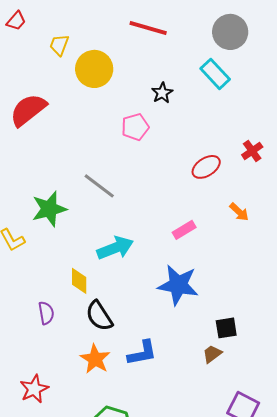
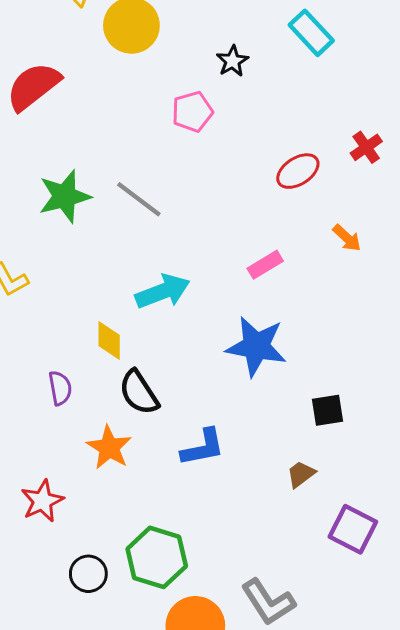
green star: (49, 209) -> (65, 196), moved
brown trapezoid: (212, 354) -> (301, 474), moved
orange star: (95, 359) -> (109, 447), moved

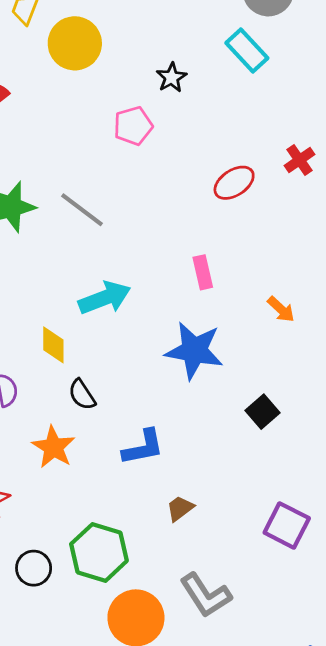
orange arrow: (347, 238) -> (281, 309), moved
pink rectangle: (265, 265) -> (203, 272), turned -72
black semicircle: (139, 392) -> (82, 395), size x0.7
black square: (328, 410) -> (263, 412), turned -32
brown trapezoid: (301, 474) -> (180, 508), moved

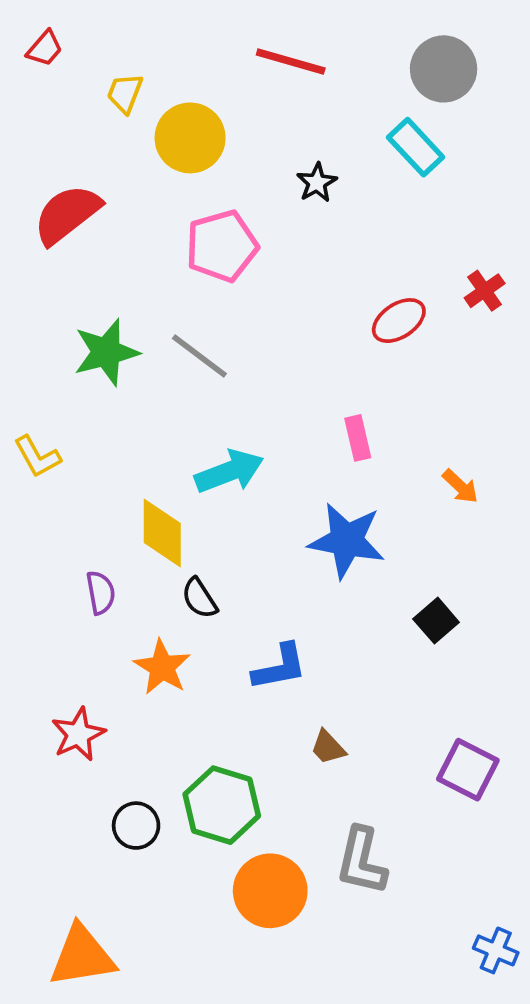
pink pentagon: (133, 126) -> (222, 246), moved, size x1.4
yellow diamond: (53, 345) -> (162, 533), size x1.4
brown trapezoid: (180, 508) -> (328, 747), turned -96
gray L-shape: (206, 595) -> (362, 861), turned 46

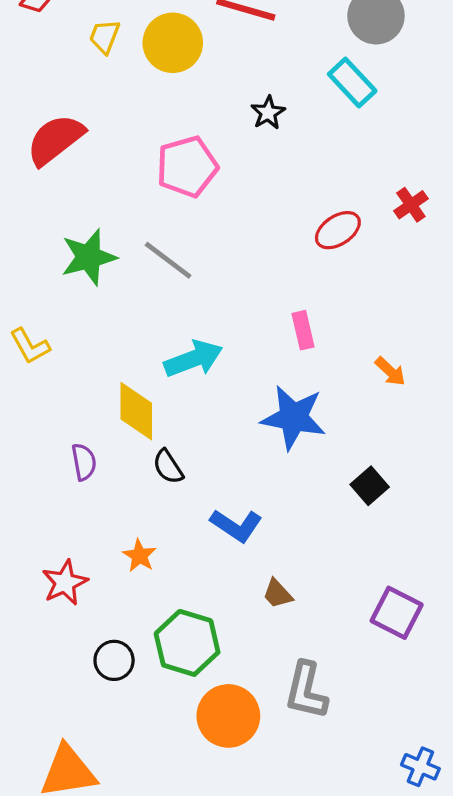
yellow circle: (190, 138) -> (173, 43), moved
orange star: (162, 667) -> (139, 556), moved, size x0.7
blue L-shape: (280, 667) -> (236, 525), turned 45

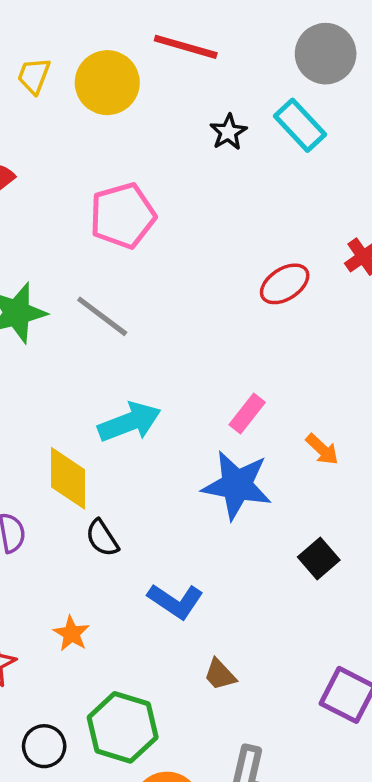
black star: (268, 113) -> (228, 132), moved
pink rectangle: (303, 330) -> (247, 414), moved, turned 51
orange arrow: (390, 371) -> (322, 449), moved

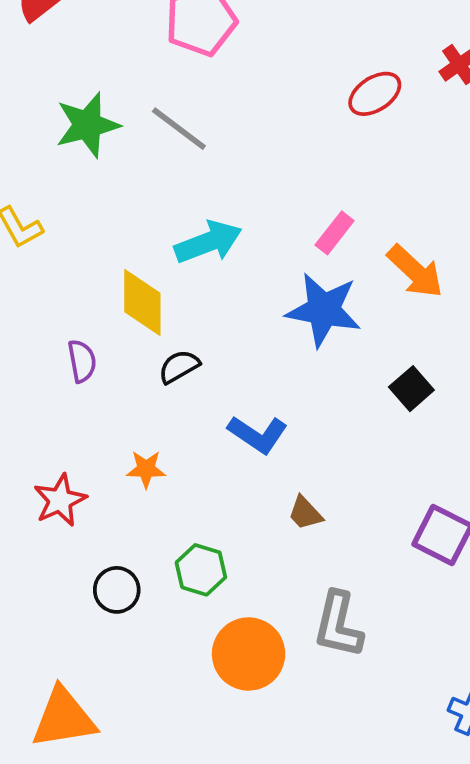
orange arrow: (322, 449) -> (415, 271), size x1.6
black semicircle: (102, 538) -> (179, 367), turned 93
orange star: (71, 634) -> (146, 469), turned -30
green hexagon: (123, 727) -> (201, 570), size x0.7

